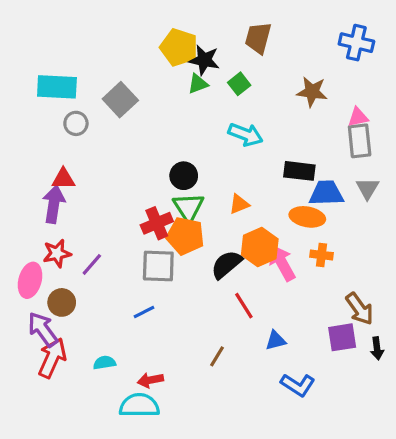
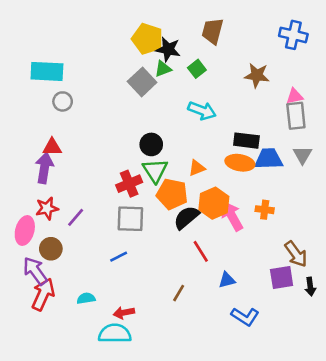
gray square: (120, 100) -> (142, 82), moved
orange ellipse: (307, 217) -> (240, 163), moved
orange pentagon: (185, 236) -> (172, 194), moved

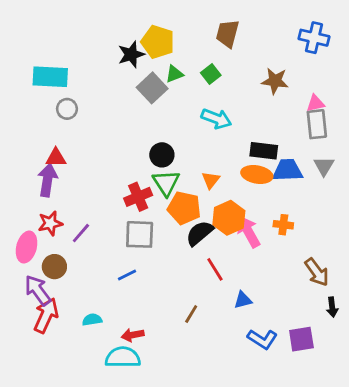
black star: (168, 49) -> (131, 54), moved, turned -30
orange triangle: (197, 168) -> (211, 180), turned -30
purple square: (282, 277) -> (301, 339), moved

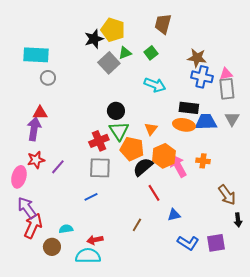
blue cross: (314, 38) -> (202, 77), moved
brown circle: (54, 267) -> (52, 247), moved

